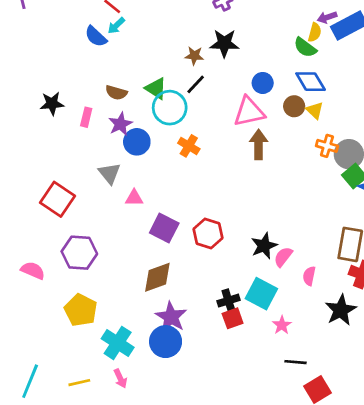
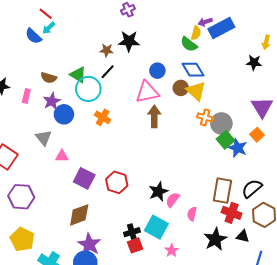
yellow triangle: (315, 110) -> (196, 91), size x1.5

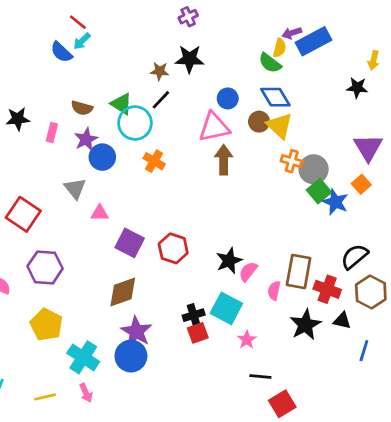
brown rectangle: (222, 191) -> (299, 272), moved

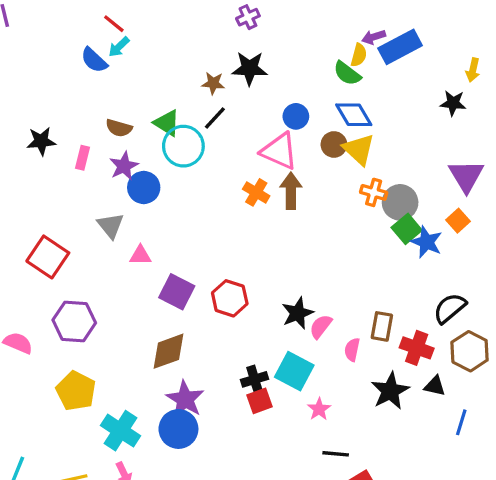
pink triangle: (214, 127) -> (279, 151), turned 36
orange cross: (154, 161) -> (256, 192), moved
brown rectangle: (299, 272) -> (382, 326), size x0.7

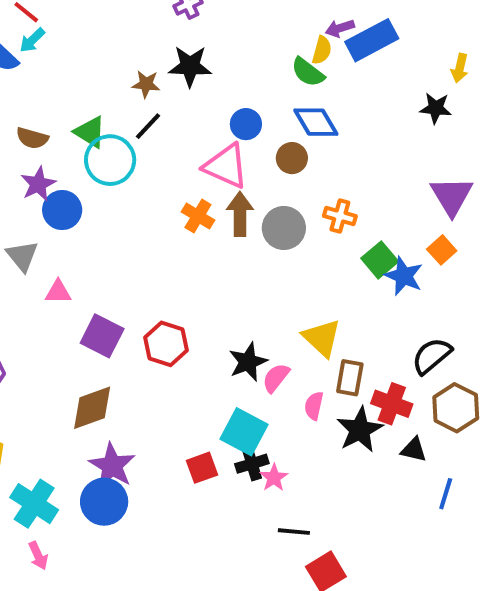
yellow triangle: (359, 149) -> (322, 338), moved
gray circle: (400, 202) -> (284, 228), moved
black cross: (255, 379) -> (252, 464), moved
black star: (390, 391) -> (360, 430), moved

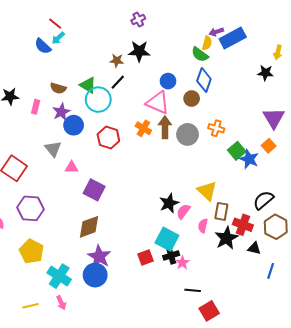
blue diamond: (316, 122) -> (204, 80), turned 50
red hexagon: (166, 344) -> (108, 138), moved

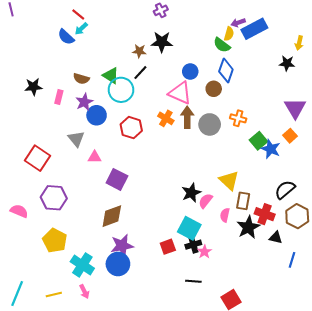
purple star: (99, 257) -> (122, 246), turned 30
black line: (193, 290) -> (193, 281), moved

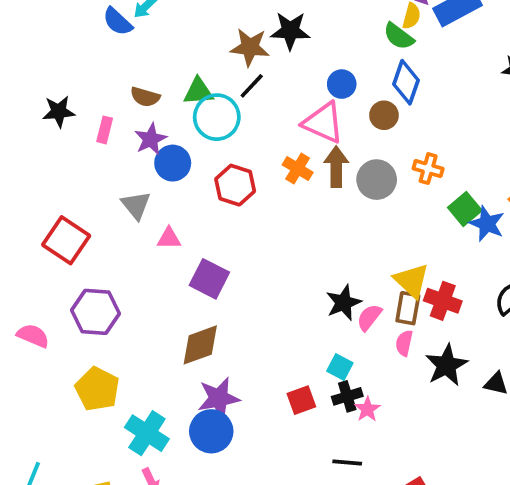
brown star: (139, 51) -> (250, 47), size x1.5
green triangle: (111, 76) -> (198, 91), turned -36
brown rectangle: (243, 201) -> (408, 308), moved
red cross: (265, 214) -> (443, 301), moved
cyan square: (189, 228) -> (340, 367), size x0.6

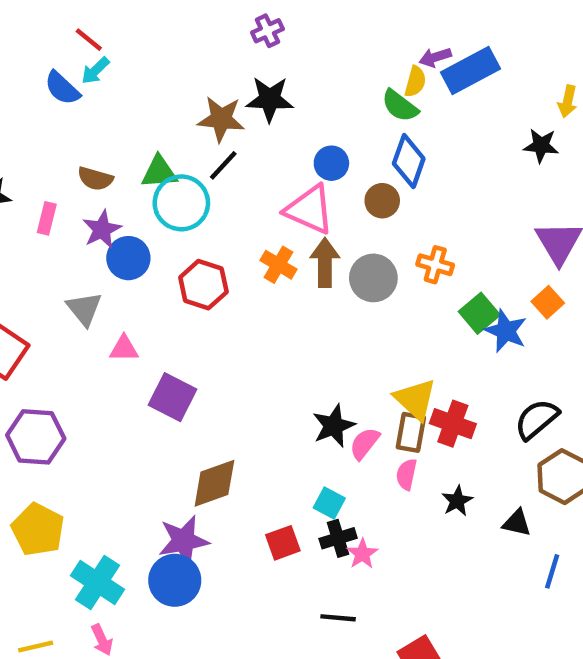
brown diamond: (200, 345) -> (214, 483), moved
black star: (446, 365) -> (457, 501), size x0.6

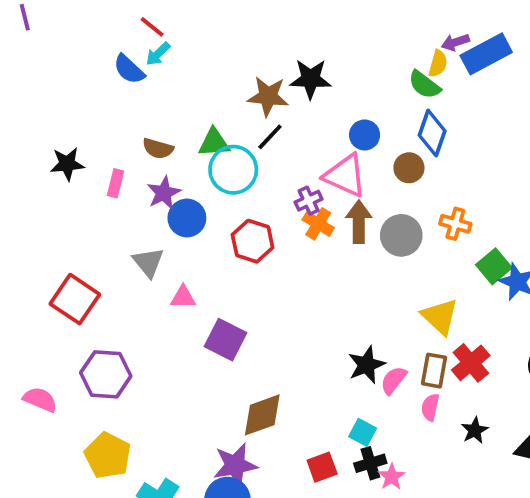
purple cross: (267, 31) -> (309, 201), moved
yellow triangle: (415, 399) -> (440, 316), moved
red cross: (453, 424) -> (471, 363), turned 30

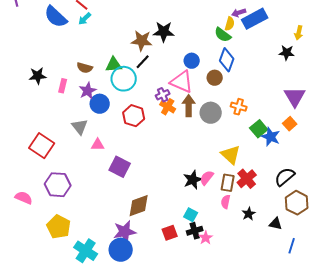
blue semicircle: (129, 69) -> (56, 17), moved, size x1.4
pink semicircle: (394, 380) -> (207, 178), moved

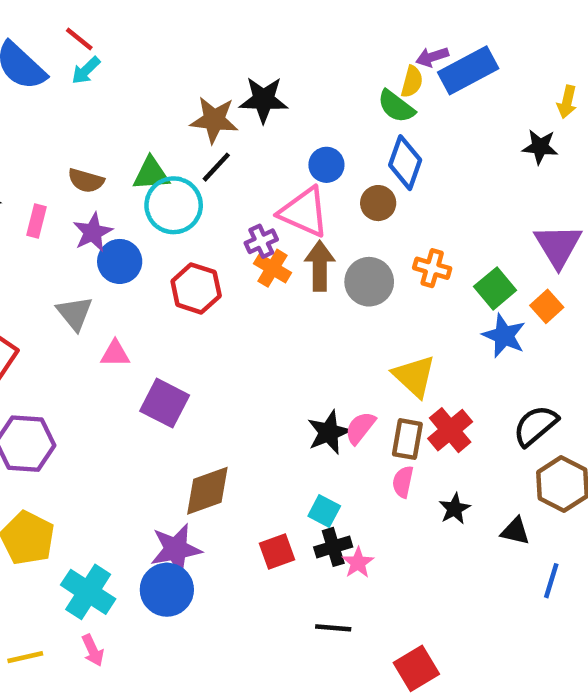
green square: (259, 129) -> (495, 288), moved

